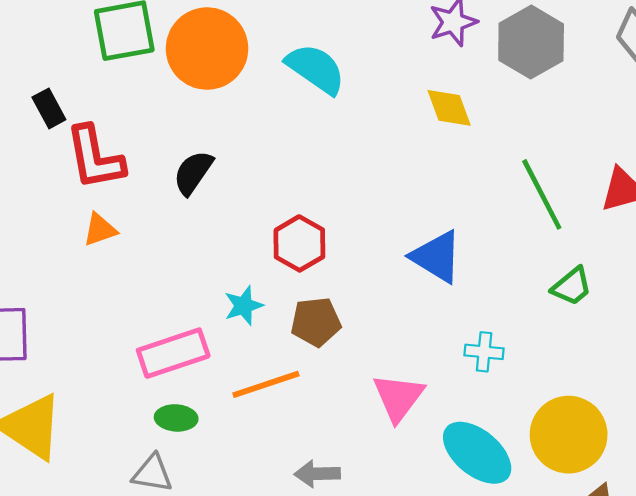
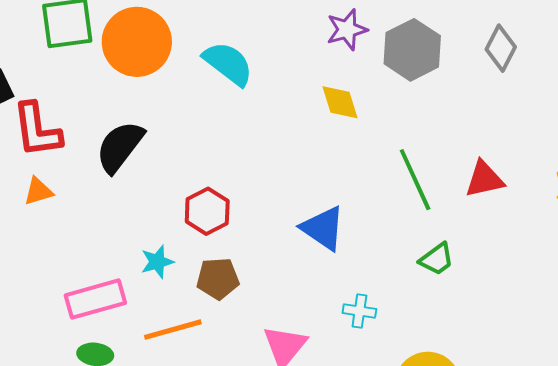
black semicircle: (193, 173) -> (120, 147), size x1.4

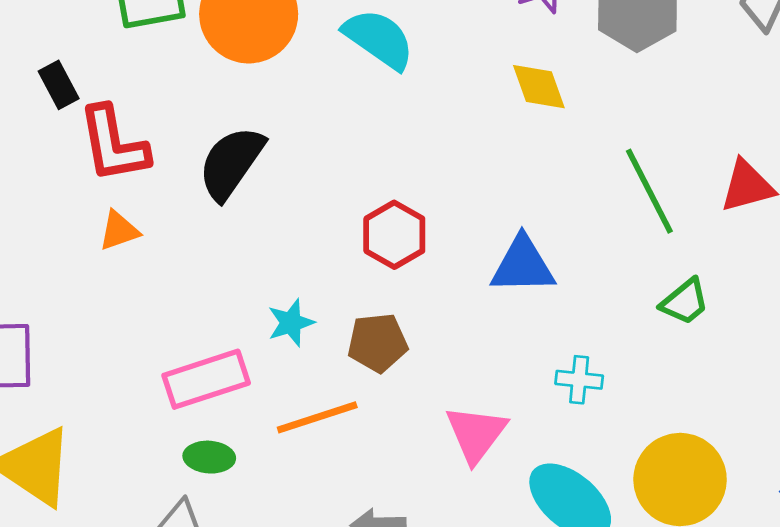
red hexagon: (207, 211) -> (394, 235), moved
blue triangle: (323, 228) -> (523, 265), turned -33

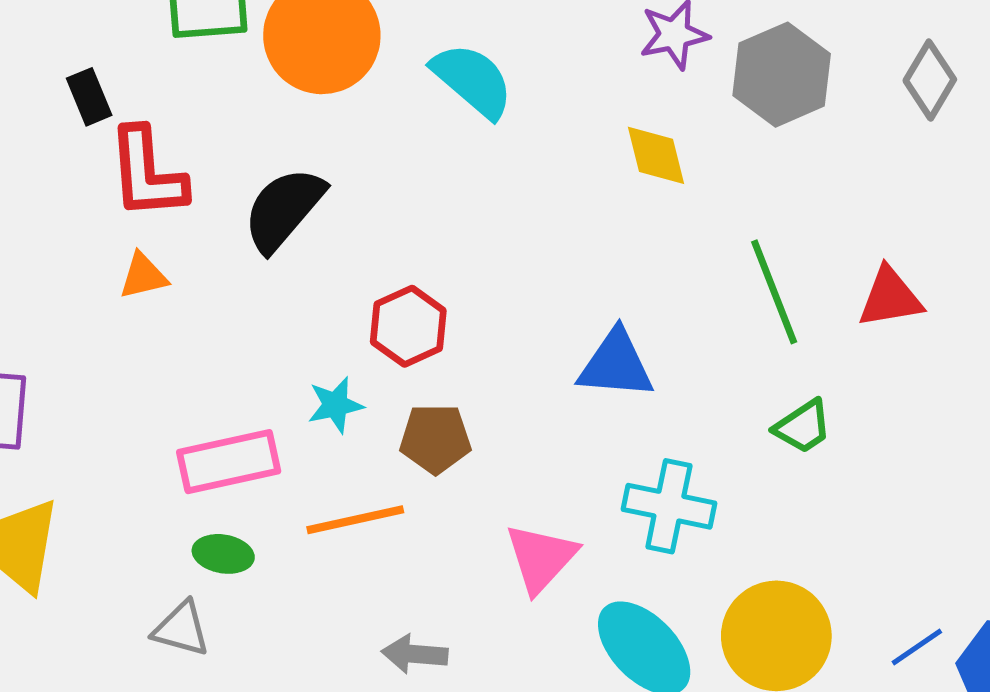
red hexagon: (394, 235) -> (408, 326), moved
cyan cross: (579, 380) -> (669, 506), size x1.6

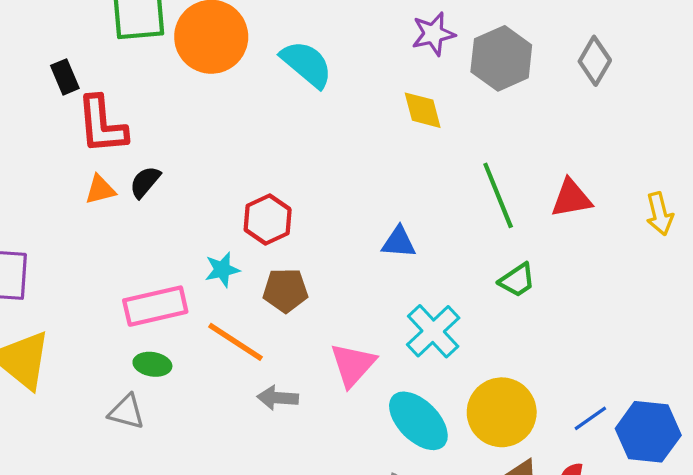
black semicircle: (284, 209) -> (145, 182), moved, size x0.6
blue triangle: (616, 364) -> (399, 242), size x0.7
cyan cross: (669, 506) -> (433, 331), turned 36
orange line: (355, 520) -> (236, 342), turned 46
gray arrow: (415, 654) -> (278, 398), moved

